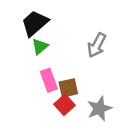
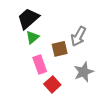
brown square: (68, 88) -> (60, 49), moved
gray star: (99, 109) -> (84, 72), moved

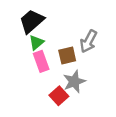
pink rectangle: (40, 65) -> (41, 61), moved
gray star: (84, 72) -> (74, 82), moved

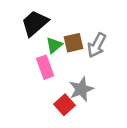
green triangle: (36, 42) -> (54, 45), moved
brown square: (67, 56) -> (74, 43), moved

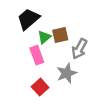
gray arrow: (97, 45) -> (79, 49), moved
red square: (64, 105) -> (40, 87), moved

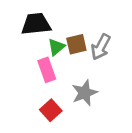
black trapezoid: (28, 19) -> (36, 24), turned 35
gray arrow: (79, 49) -> (101, 47), moved

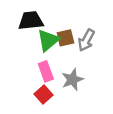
green triangle: (56, 47) -> (48, 40), size x1.5
pink rectangle: (47, 70) -> (46, 71), moved

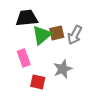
pink rectangle: (46, 71) -> (24, 58), moved
red square: (43, 95) -> (38, 82), turned -35

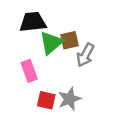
gray arrow: (75, 35) -> (85, 55), moved
gray star: (63, 69) -> (69, 99), moved

